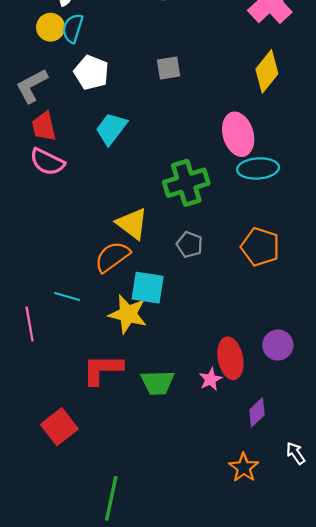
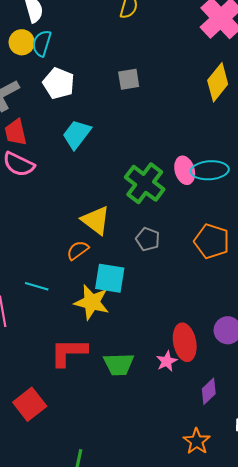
pink ellipse: (238, 134) -> (185, 170), moved, size x0.7
green cross: (186, 183) -> (145, 183), turned -36
orange semicircle: (112, 257) -> (78, 250), size x0.7

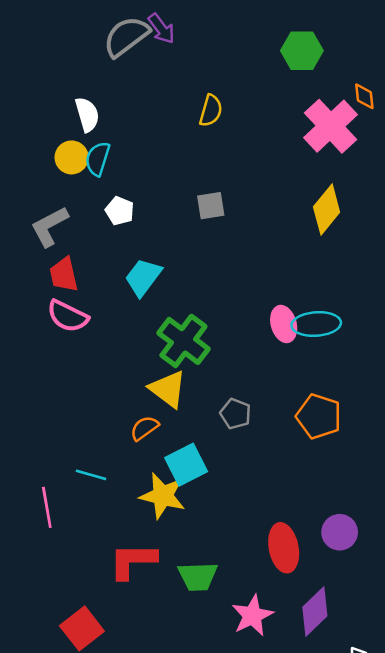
white pentagon: (59, 83) -> (120, 211), size x0.7
green cross: (145, 183) -> (183, 341), moved
cyan square: (110, 278) -> (186, 465), turned -36
pink star: (167, 361) -> (252, 615), moved, size x1.5
purple diamond: (209, 391) -> (315, 612), size x1.4

